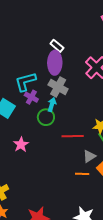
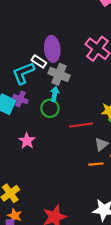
white rectangle: (57, 46) -> (39, 61), moved
purple cross: (31, 97) -> (20, 99), moved

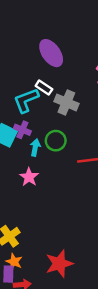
purple ellipse: (52, 49) -> (51, 53), moved, turned -30
cyan arrow: (55, 94) -> (35, 148), moved

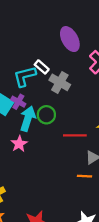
purple ellipse: (51, 53) -> (70, 39), moved
cyan arrow: (35, 148) -> (28, 119), size x1.6

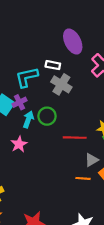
white rectangle: (42, 67) -> (53, 65), moved, turned -32
purple cross: (18, 102) -> (19, 102), turned 32
cyan arrow: (28, 119) -> (28, 119), size x0.7

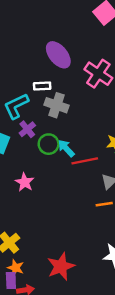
purple cross: (19, 102) -> (27, 129), moved
cyan arrow: (28, 119) -> (66, 148), moved, turned -49

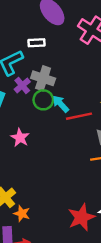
gray cross: (57, 105) -> (43, 78), moved
red star: (61, 266) -> (81, 217), moved
orange star: (16, 268) -> (22, 214), moved

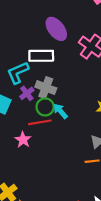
white rectangle: (36, 43) -> (41, 56), size x1.6
red line: (79, 116) -> (40, 122), moved

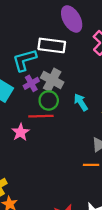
cyan arrow: (60, 111) -> (81, 102), moved

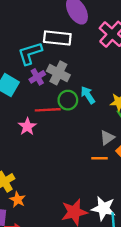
green circle: (49, 100) -> (68, 100), moved

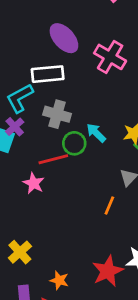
purple cross: (37, 77) -> (15, 127), moved
orange line: (99, 158) -> (109, 206), moved, turned -56
orange star: (18, 200) -> (59, 280), moved

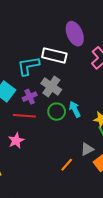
purple cross: (15, 127) -> (30, 97), moved
red line: (53, 159) -> (24, 116), moved
pink star: (34, 183) -> (16, 141), moved

